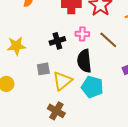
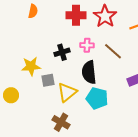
yellow star: (16, 46) -> (31, 66), moved

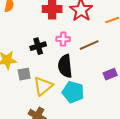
brown line: (113, 51) -> (89, 45), turned -66

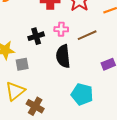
yellow triangle: (43, 86) -> (15, 91), moved
cyan pentagon: (73, 92) -> (82, 94), moved

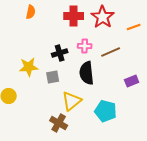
gray square: (22, 64) -> (53, 77), moved
yellow triangle: (15, 91) -> (72, 101), moved

